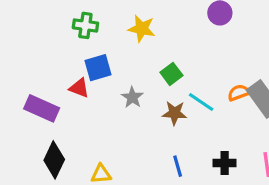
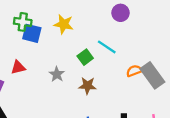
blue square: (98, 68) -> (32, 33), moved, turned 30
red triangle: (79, 88) -> (18, 67), turned -35
cyan line: (201, 102) -> (107, 47), moved

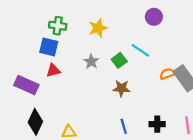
yellow star: (64, 24) -> (98, 28), turned -30
blue square: (32, 33) -> (49, 47), moved
gray star: (57, 74) -> (91, 62), moved

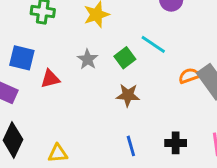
blue square: (49, 47) -> (22, 58), moved
red triangle: (53, 70) -> (50, 79), moved

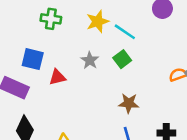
cyan line: (153, 44) -> (125, 32), moved
brown star: (128, 95) -> (129, 103), moved

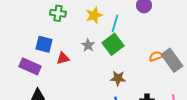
cyan line: (125, 32) -> (115, 23), turned 72
green square: (122, 59) -> (113, 44), size x1.5

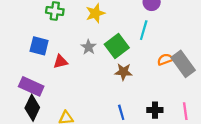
cyan line: (115, 23) -> (144, 30), moved
purple rectangle: (30, 66) -> (31, 86), moved
brown star: (118, 78) -> (123, 72), moved

